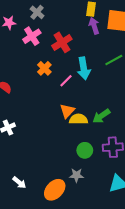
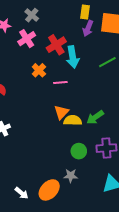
purple arrow: (94, 26) -> (88, 28), turned -140
cyan arrow: (84, 68) -> (73, 57), moved
pink line: (66, 81) -> (60, 83), turned 40
white arrow: (19, 182) -> (22, 193), moved

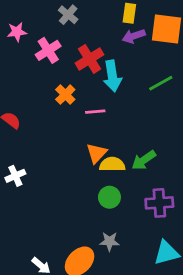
gray cross: (32, 15) -> (68, 15), moved
purple arrow: (88, 28) -> (134, 36), turned 49
green circle: (79, 151) -> (109, 197), moved

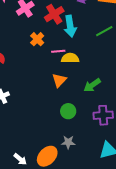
yellow semicircle: (112, 164) -> (70, 58), moved

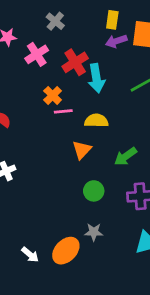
pink line: (58, 51) -> (63, 111), moved

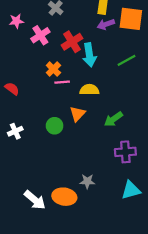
green circle: (94, 191) -> (55, 126), moved
orange ellipse: (66, 251) -> (64, 197), turned 55
white arrow: (30, 255) -> (35, 200), size x1.5

